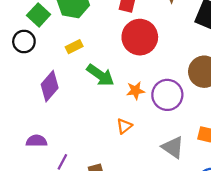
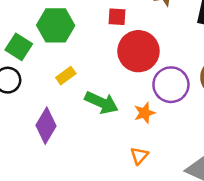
purple circle: (167, 95) -> (171, 85), moved

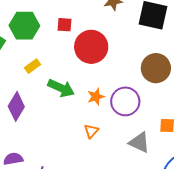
red square: (117, 17) -> (64, 25), moved
purple circle: (171, 85) -> (125, 101), moved

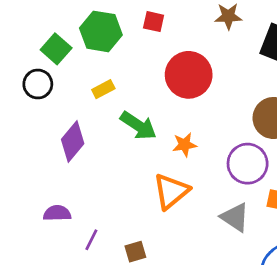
red square: (64, 25) -> (154, 22), moved
purple circle: (125, 101) -> (248, 164), moved
orange triangle: (91, 131) -> (171, 191), size x1.8

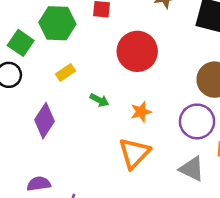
green arrow: (138, 126) -> (99, 100), size x0.6

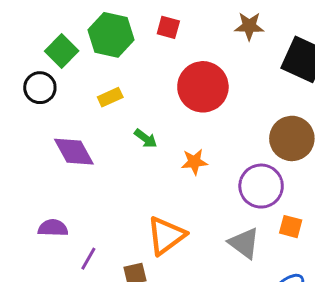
purple diamond: (45, 121) -> (74, 152), turned -72
orange triangle: (134, 153) -> (166, 236), moved

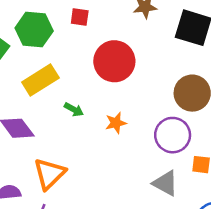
yellow rectangle: (110, 97) -> (40, 80), size x1.8
orange triangle: (166, 236) -> (49, 174), moved

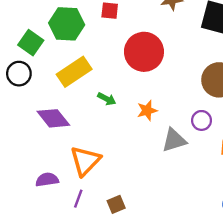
purple circle: (173, 135) -> (202, 120), size x0.6
gray triangle: (165, 183) -> (174, 140), moved, turned -44

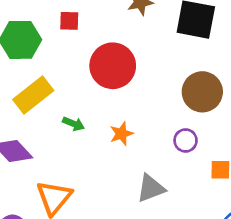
gray triangle: (174, 140) -> (151, 188), moved

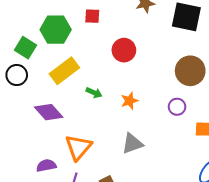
red circle: (113, 66) -> (124, 50), size x0.7
gray triangle: (151, 188) -> (132, 143), moved

